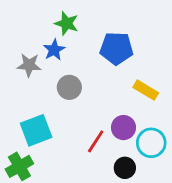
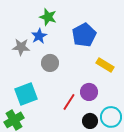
blue pentagon: (117, 48) -> (84, 35), turned -30
cyan circle: (151, 143) -> (111, 117), moved

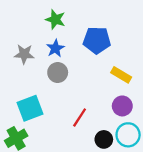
blue pentagon: (84, 35) -> (97, 40), turned 30
blue star: (39, 36) -> (55, 48), moved
purple circle: (89, 92) -> (122, 106), moved

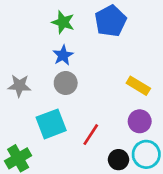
blue pentagon: (97, 40) -> (111, 21), moved, turned -30
gray star: (24, 54) -> (19, 86), moved
cyan square: (30, 108) -> (51, 124), moved

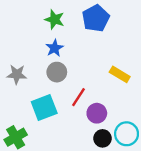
purple circle: (140, 121) -> (97, 113), moved
red line: (91, 135) -> (79, 97), moved

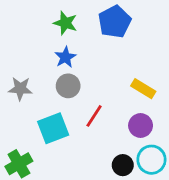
purple circle: (97, 113) -> (141, 125), moved

